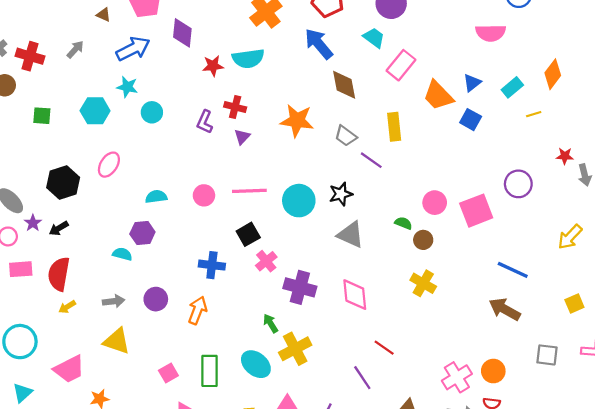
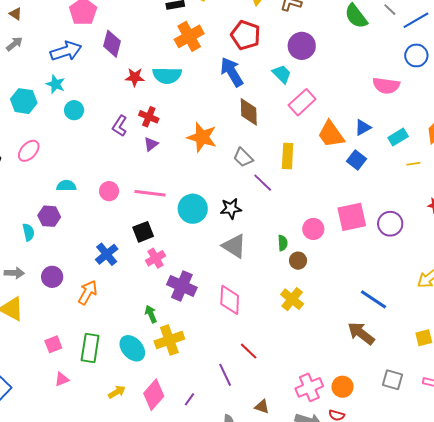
brown triangle: (104, 15) -> (16, 14), moved
pink square: (476, 211) -> (352, 217), moved
green semicircle: (403, 223) -> (283, 243), turned 56
cyan semicircle: (122, 254) -> (29, 232), turned 54
blue cross: (212, 265) -> (107, 254), turned 35

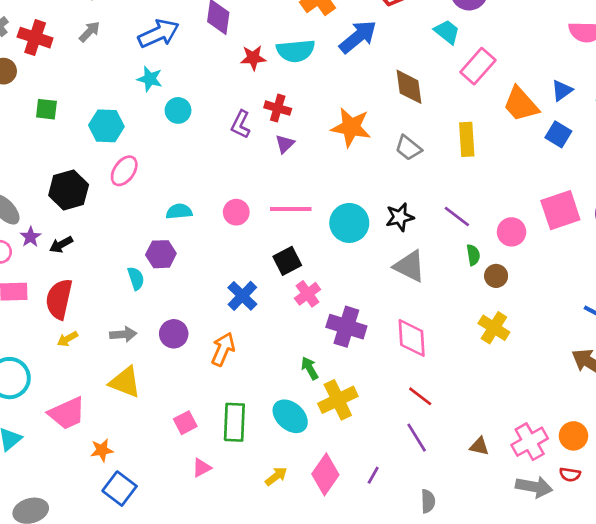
blue arrow: (232, 72) -> (358, 37), moved, turned 88
cyan hexagon: (24, 101) -> (106, 126), moved
purple line: (263, 183) -> (457, 217), moved
red line: (249, 351) -> (420, 396), moved
brown triangle: (262, 407) -> (479, 446), moved

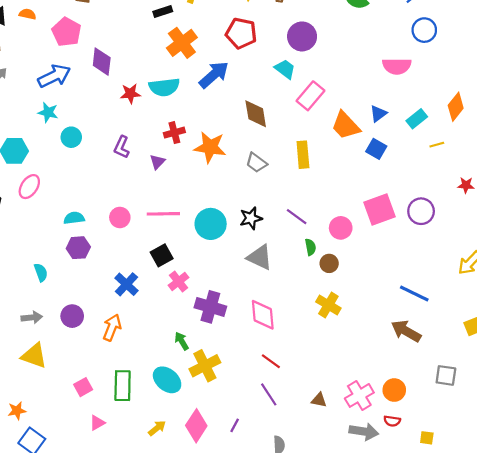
red cross: (278, 108) -> (174, 133), moved, turned -30
purple hexagon: (161, 254) -> (78, 248), moved

